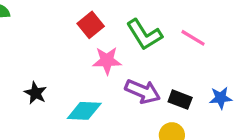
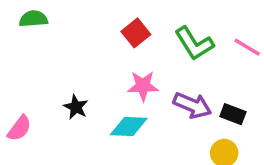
pink star: (107, 61) -> (143, 86), moved

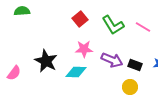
black star: (76, 107) -> (46, 61), size x1.6

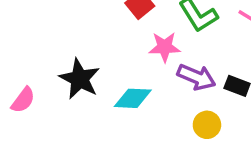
pink star: (84, 49) -> (165, 47), moved
yellow circle: (130, 87) -> (207, 125), moved

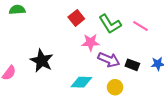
cyan diamond: (133, 98) -> (81, 82), moved

